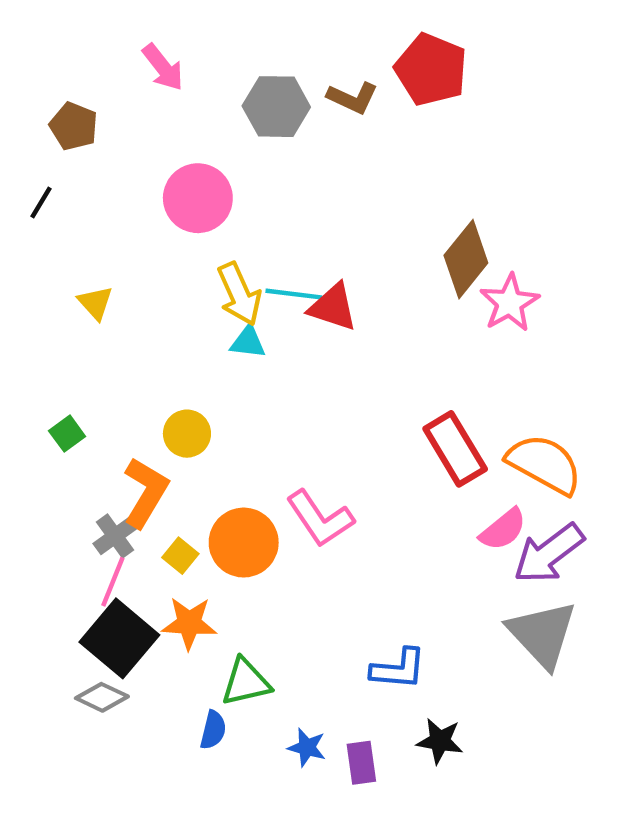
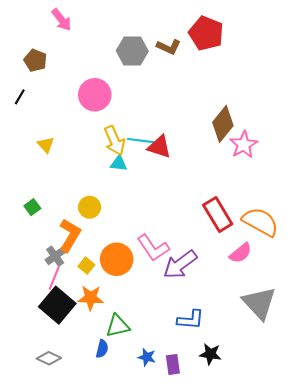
pink arrow: (163, 67) -> (61, 20), moved
purple arrow: (549, 553) -> (180, 264), moved
gray diamond: (102, 697) -> (49, 358), moved

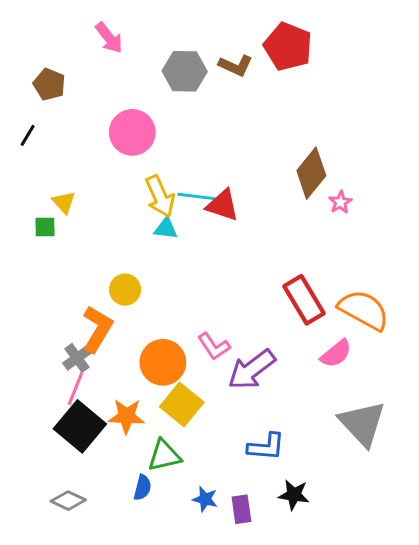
pink arrow: (61, 20) -> (109, 38), moved
pink star: (244, 145) -> (340, 202), size x0.6
green square: (32, 207) -> (45, 227), moved, turned 35
pink L-shape: (153, 248) -> (214, 346), size x0.7
yellow square: (86, 266) -> (182, 405), moved, size x1.8

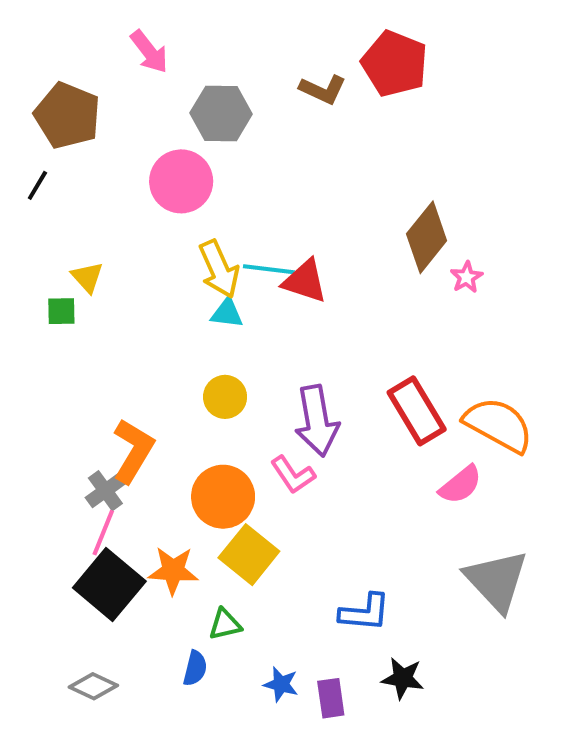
gray hexagon: (185, 71) -> (221, 114), moved
brown pentagon: (49, 84) -> (67, 116), size x1.5
yellow circle: (125, 290) -> (225, 397), moved
purple arrow: (252, 370) -> (317, 421), moved, turned -63
green triangle: (164, 455) -> (225, 624), size x0.7

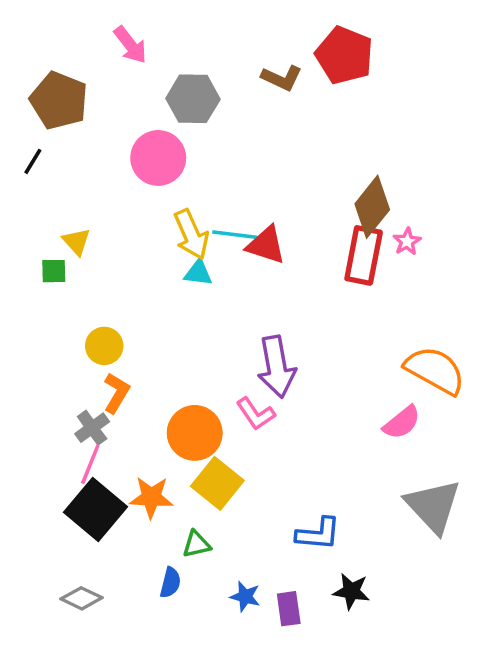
yellow circle: (225, 397) -> (104, 346), moved
red rectangle: (417, 411) -> (364, 255), moved, turned 42
orange L-shape: (133, 451) -> (116, 393), size x0.7

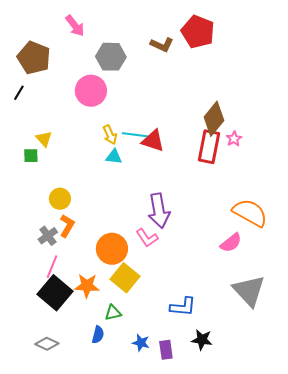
yellow arrow: (191, 235) -> (110, 135), size x0.7
gray cross: (92, 428) -> (48, 236), moved

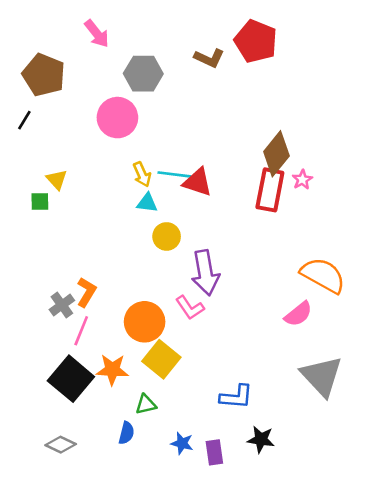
yellow circle: (60, 199) -> (167, 236), moved
pink line: (52, 267) -> (81, 331), moved

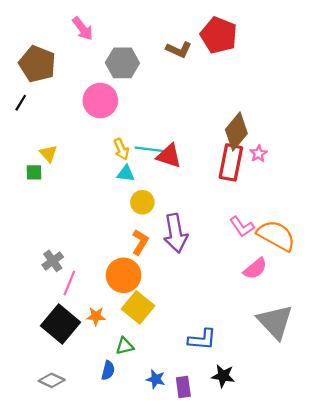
orange L-shape: (86, 292) -> (140, 242), moved
pink L-shape: (190, 308) -> (242, 227), moved
orange star: (112, 370) -> (96, 316), size x0.7

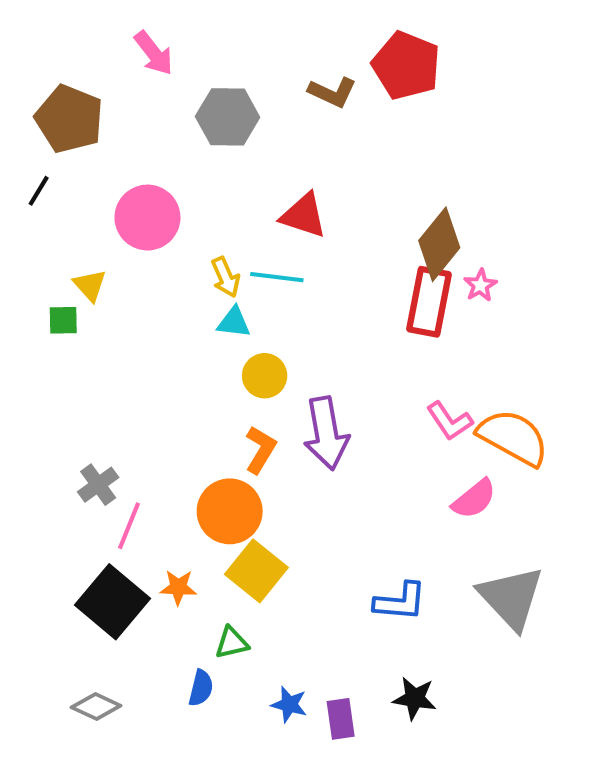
pink circle: (100, 101) -> (147, 218), moved
red triangle: (169, 156) -> (304, 215), moved
blue L-shape: (202, 339) -> (400, 602), moved

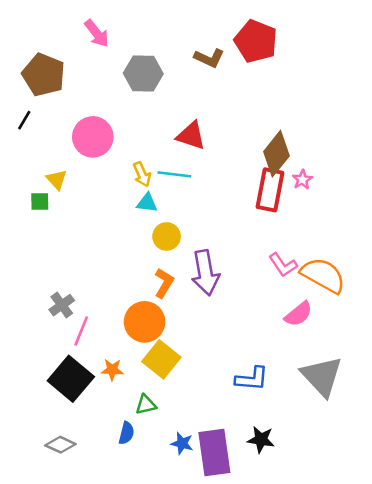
purple rectangle: (341, 719) -> (214, 452), size x1.8

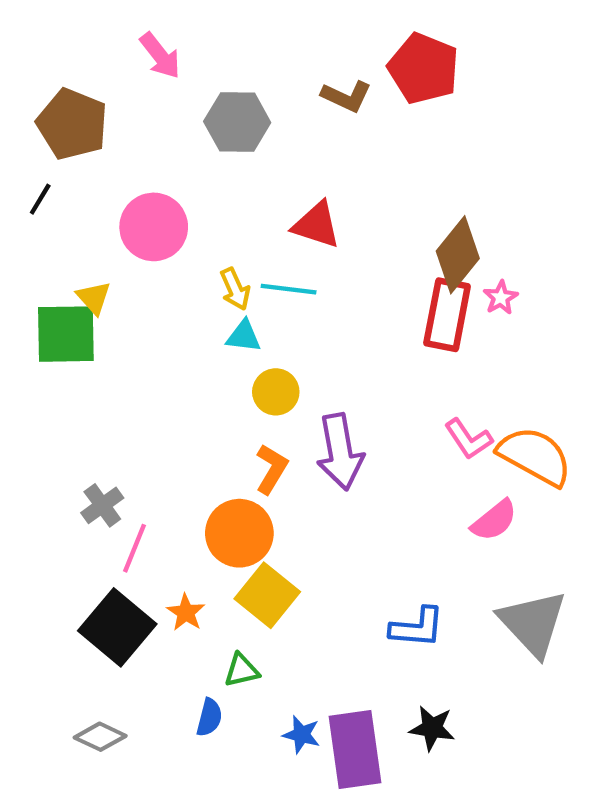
green square: (40, 202) -> (66, 334), size x2.0
orange star: (112, 370) -> (186, 612), turned 30

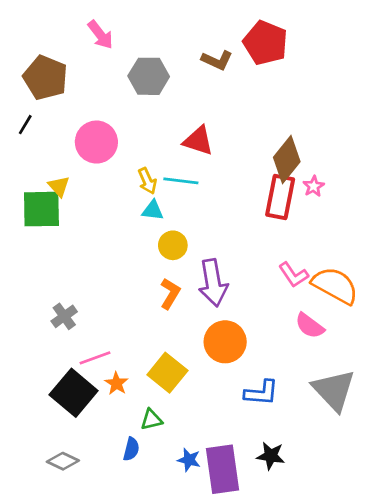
pink semicircle: (494, 520) -> (310, 326), turned 76
orange circle: (239, 533) -> (225, 342), moved
pink line: (134, 548) -> (95, 358), moved, turned 48

